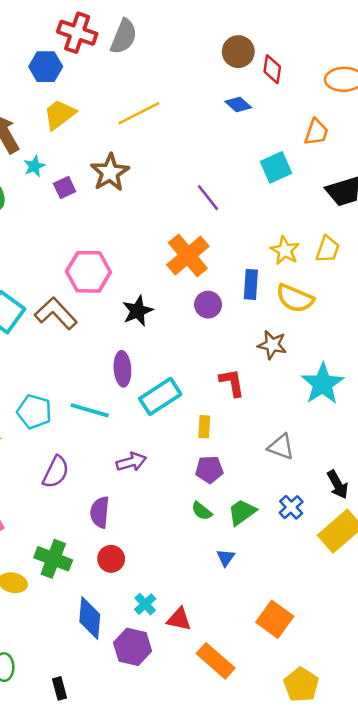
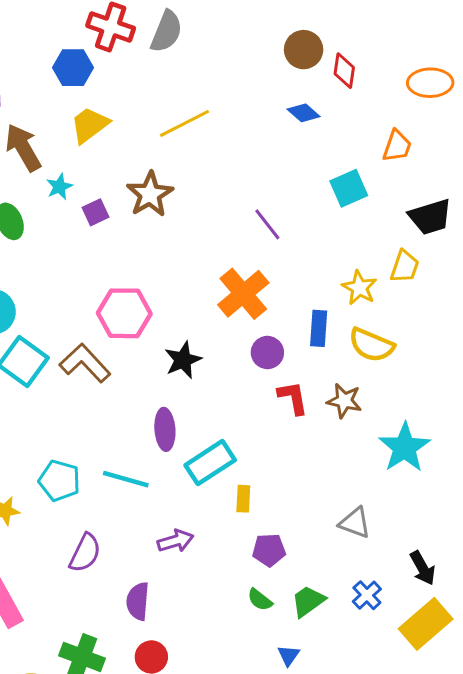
yellow trapezoid: (328, 249) -> (405, 267), moved
red L-shape: (232, 383) -> (293, 398), moved
yellow rectangle: (204, 427) -> (243, 499), moved

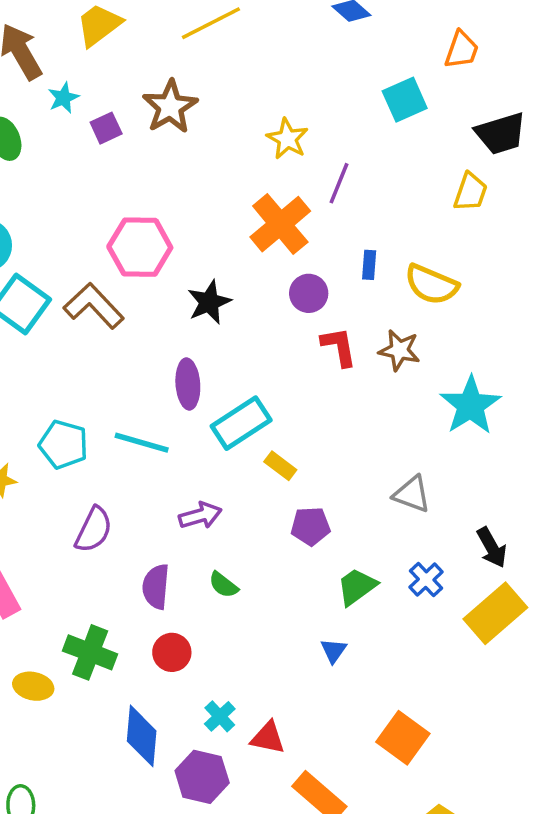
purple line: (267, 224) -> (339, 183), moved, turned 60
yellow star: (359, 288) -> (287, 139), moved
blue rectangle: (319, 328) -> (369, 265), size x0.7
yellow rectangle: (243, 499) -> (280, 466), turned -56
green semicircle: (260, 600) -> (223, 585), moved

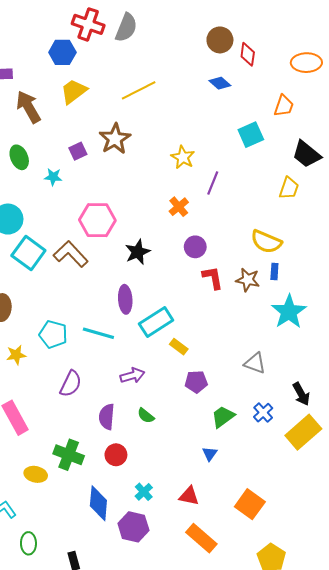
cyan star: (63, 98) -> (53, 177), moved, turned 30
black trapezoid: (501, 133) -> (306, 154), turned 56
orange cross: (280, 224) -> (179, 207), size x0.6
blue rectangle: (369, 265) -> (274, 272), moved
red triangle: (268, 738) -> (189, 496), moved

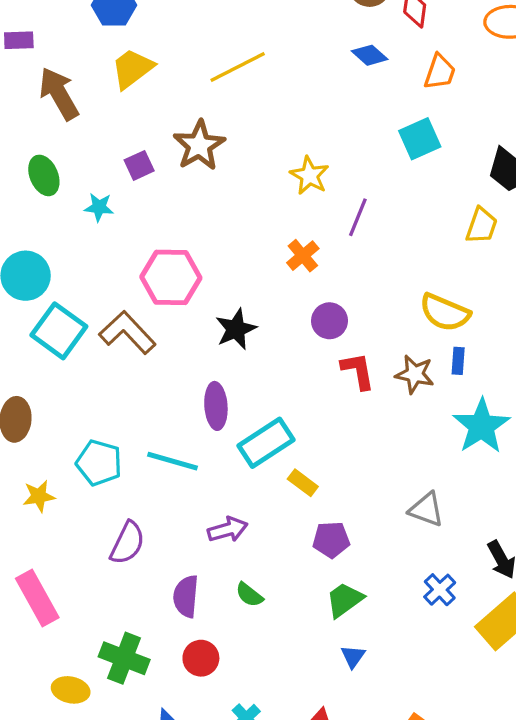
orange trapezoid: (284, 106) -> (440, 72), moved
green trapezoid: (223, 417) -> (345, 600), moved

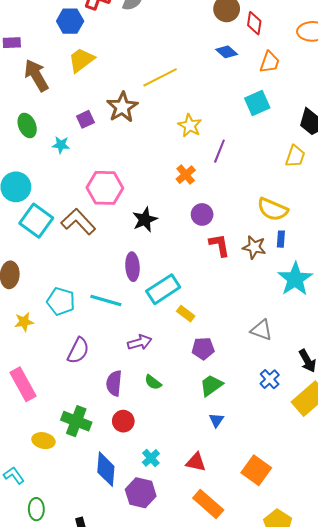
yellow line: (238, 67) -> (160, 77), moved

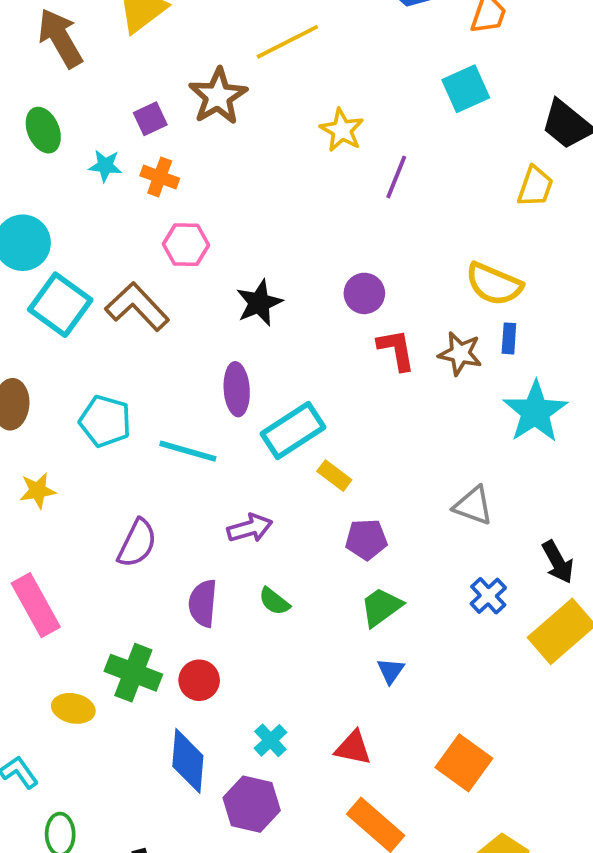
orange cross: (186, 175) -> (160, 177), moved, turned -30
pink hexagon: (105, 188) -> (186, 245), size x0.7
cyan pentagon: (61, 301) -> (105, 421), moved
red circle: (123, 421) -> (199, 680), moved

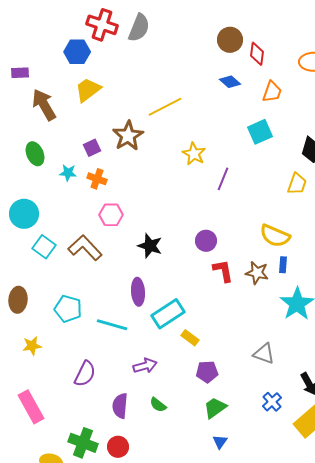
black star: (259, 303) -> (150, 246), turned -30
cyan square: (60, 305) -> (44, 247), size x0.7

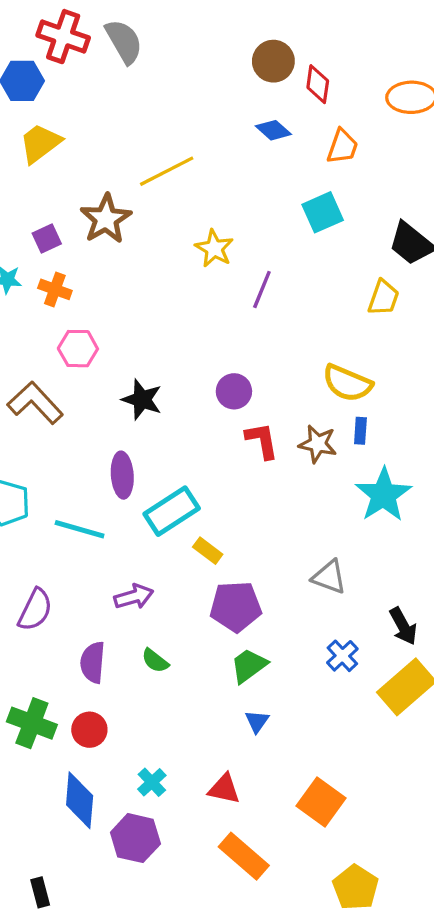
gray semicircle: (139, 28) -> (124, 41), turned -52
purple pentagon: (207, 372) -> (236, 606), size x1.4

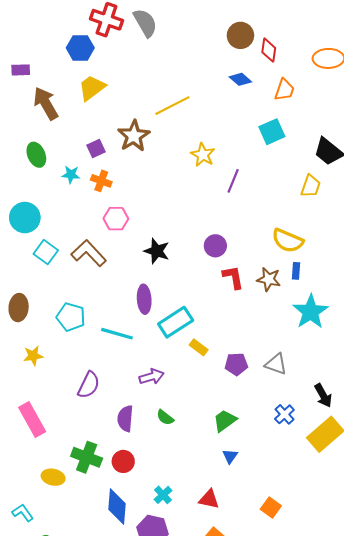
purple pentagon: (236, 606) -> (236, 364), moved, size x0.7
orange square: (321, 802) -> (271, 507), size x0.7

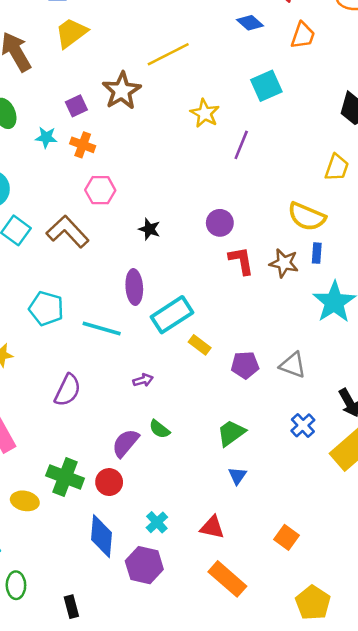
cyan square: (272, 132) -> (266, 86), moved
yellow trapezoid: (311, 186) -> (337, 167), moved
black star: (157, 251) -> (149, 229), size x0.7
purple arrow: (151, 377) -> (143, 380), size x0.7
purple semicircle: (125, 419) -> (125, 443), moved, turned 35

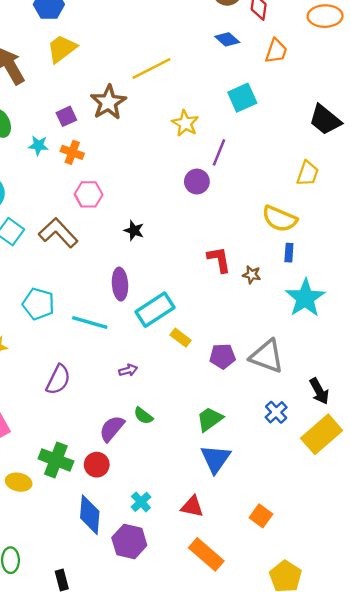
purple circle: (220, 223) -> (197, 182), moved
brown star: (284, 263) -> (252, 275), moved, size x0.7
gray triangle: (293, 365) -> (267, 356), size x1.4
blue triangle: (237, 476) -> (216, 459), size x1.8

